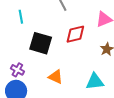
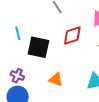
cyan line: (21, 17) -> (18, 33), moved

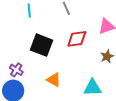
cyan line: (18, 33) -> (29, 10), moved

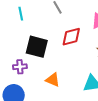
purple cross: (16, 70) -> (20, 67), moved, turned -32

